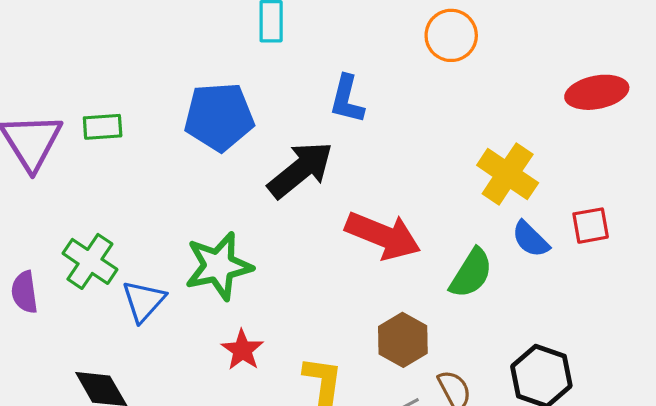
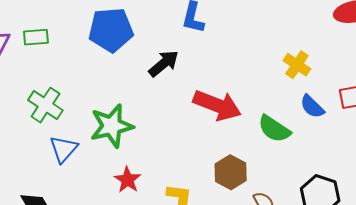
black arrow: (300, 170) -> (164, 63), size x0.7
yellow cross: (508, 174) -> (297, 65), size x0.7
green cross: (90, 261) -> (45, 105), moved
green semicircle: (471, 273) -> (274, 129), turned 92

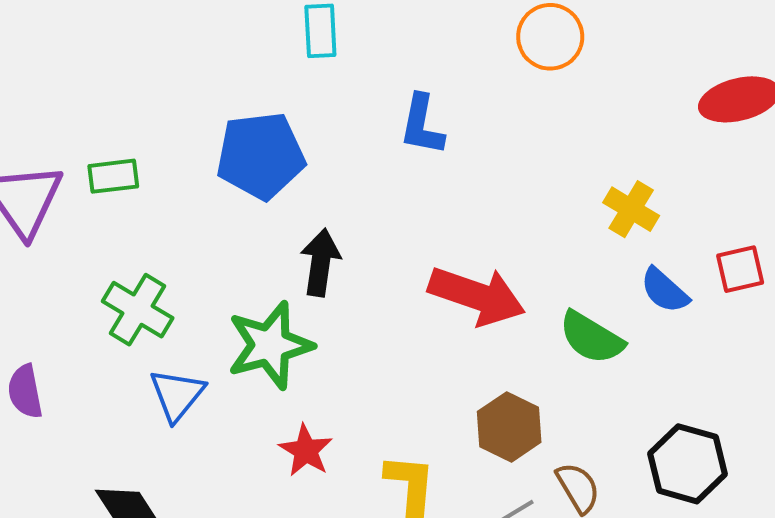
black arrow: (164, 63) -> (320, 262), moved, turned -40

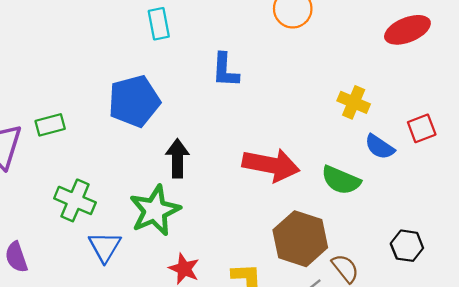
brown hexagon: (509, 427) -> (300, 239), size x1.4
black hexagon: (687, 464) -> (407, 246), size x0.7

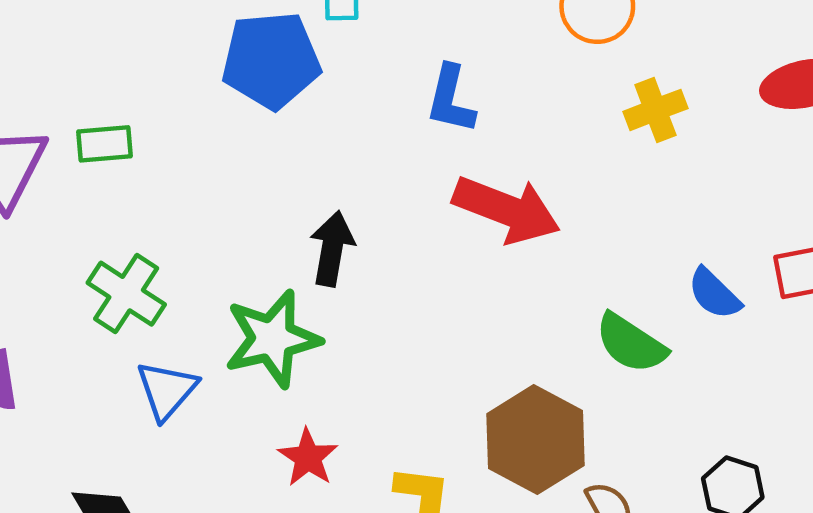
blue pentagon: (134, 101) -> (271, 60), moved
yellow cross: (354, 102) -> (655, 110), moved, turned 36
red arrow: (271, 165) -> (507, 210), moved

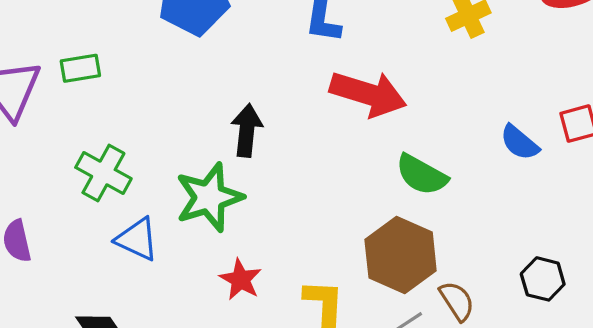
green semicircle: (631, 343) -> (422, 175), moved
blue triangle: (167, 390) -> (137, 239), turned -42

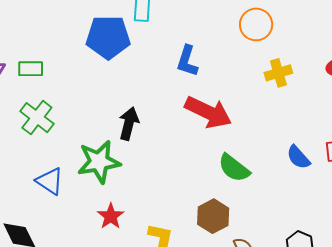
green cross: (103, 173) -> (37, 118), moved
brown hexagon: (401, 255) -> (213, 216), size x0.7

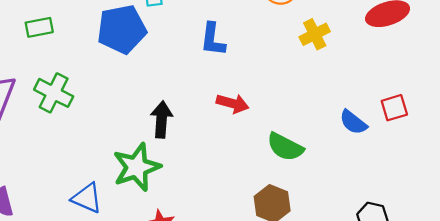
green rectangle: (31, 69) -> (39, 27), moved
red arrow: (208, 112) -> (233, 103), moved, size x0.6
green cross: (37, 118) -> (54, 93), moved

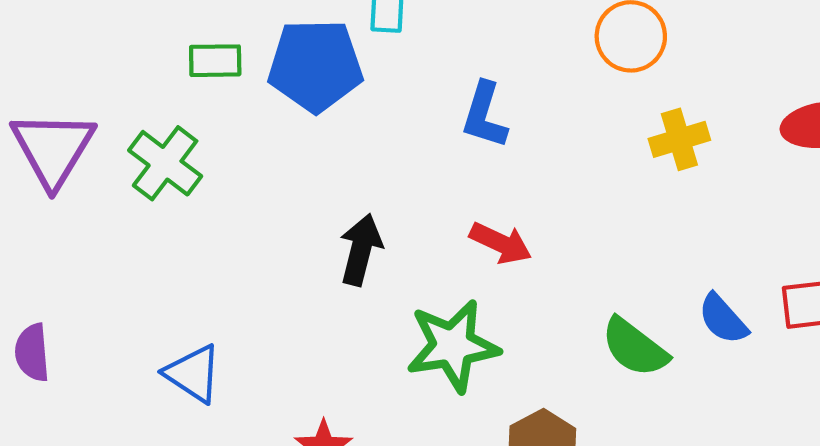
green rectangle: (39, 27) -> (215, 61), moved
green semicircle: (285, 147) -> (635, 347), moved
green star: (137, 167) -> (453, 346), moved

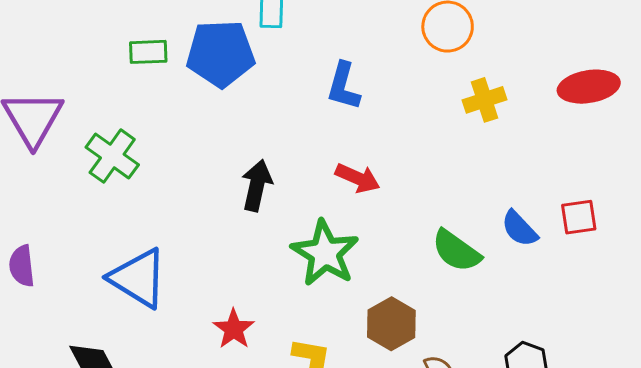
green cross: (165, 163) -> (112, 156), moved
green star: (453, 346) -> (325, 253), turned -30
blue triangle: (193, 374) -> (138, 278), size x1.4

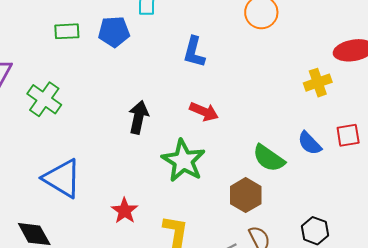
blue pentagon: (221, 54) -> (114, 32), size x0.7
yellow cross: (485, 100) -> (318, 83), moved
brown hexagon: (391, 324) -> (246, 195), moved

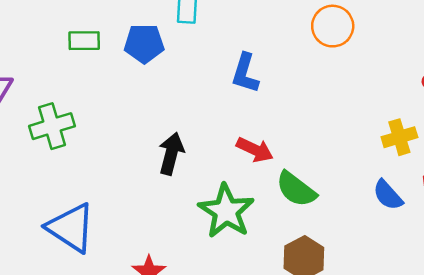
yellow cross: (318, 83) -> (399, 137), moved
green cross: (44, 99) -> (52, 126), turned 36
green semicircle: (269, 158) -> (296, 189), moved

